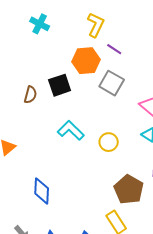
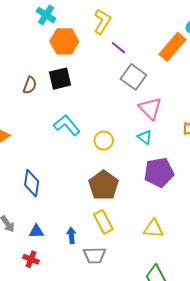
orange hexagon: (86, 61) -> (64, 41), moved
gray square: (112, 83) -> (133, 77), moved
brown pentagon: (129, 189) -> (104, 185), moved

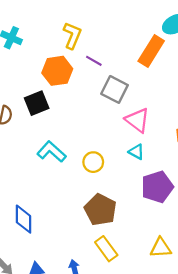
orange hexagon: (64, 41) -> (57, 71), moved

